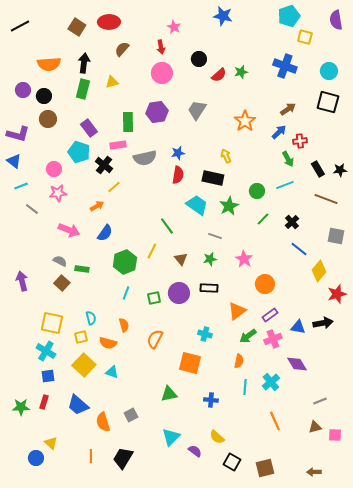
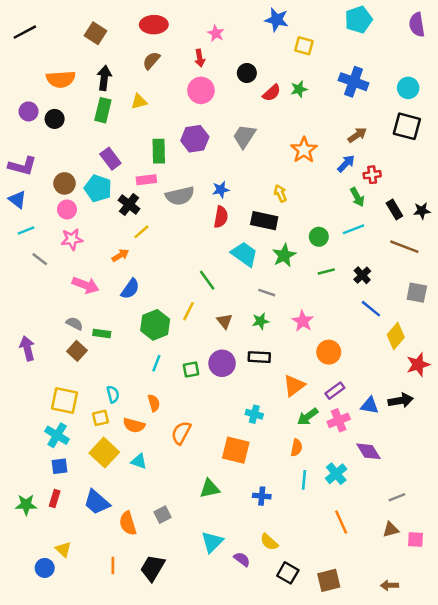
red ellipse: (109, 22) -> (154, 25), moved
yellow square: (305, 37) -> (304, 46), moved
brown circle: (48, 119) -> (65, 183), moved
green line: (263, 219) -> (326, 271), turned 32
orange semicircle: (155, 339) -> (181, 433), moved

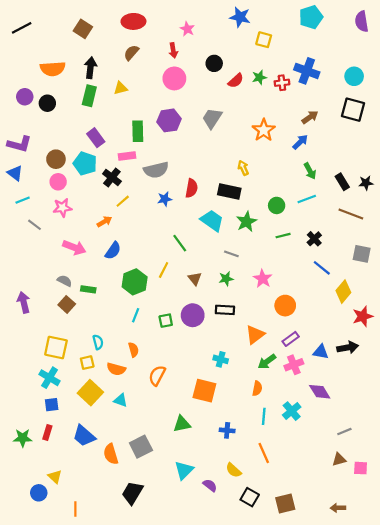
red cross: (372, 175) -> (282, 83), moved
blue star: (221, 190) -> (165, 199), moved
gray square: (163, 515) -> (141, 447), size x1.5
orange line: (341, 522) -> (264, 453), moved
orange line: (113, 565) -> (75, 509), moved

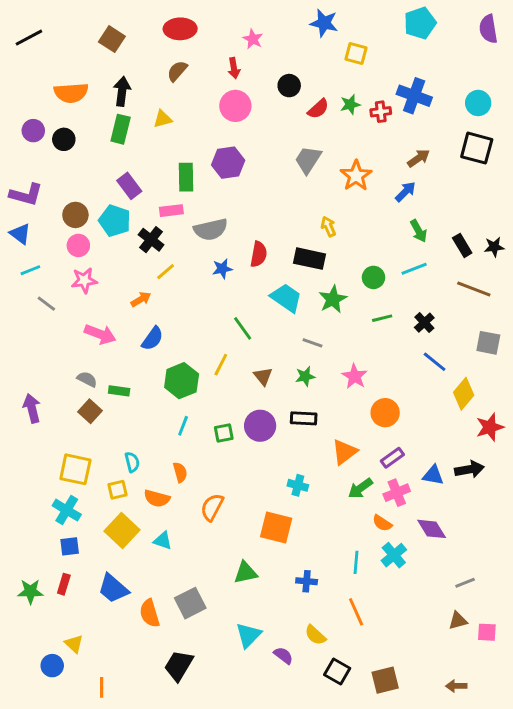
gray trapezoid: (212, 118) -> (308, 160), moved
orange semicircle: (257, 388) -> (382, 523), moved, turned 112

